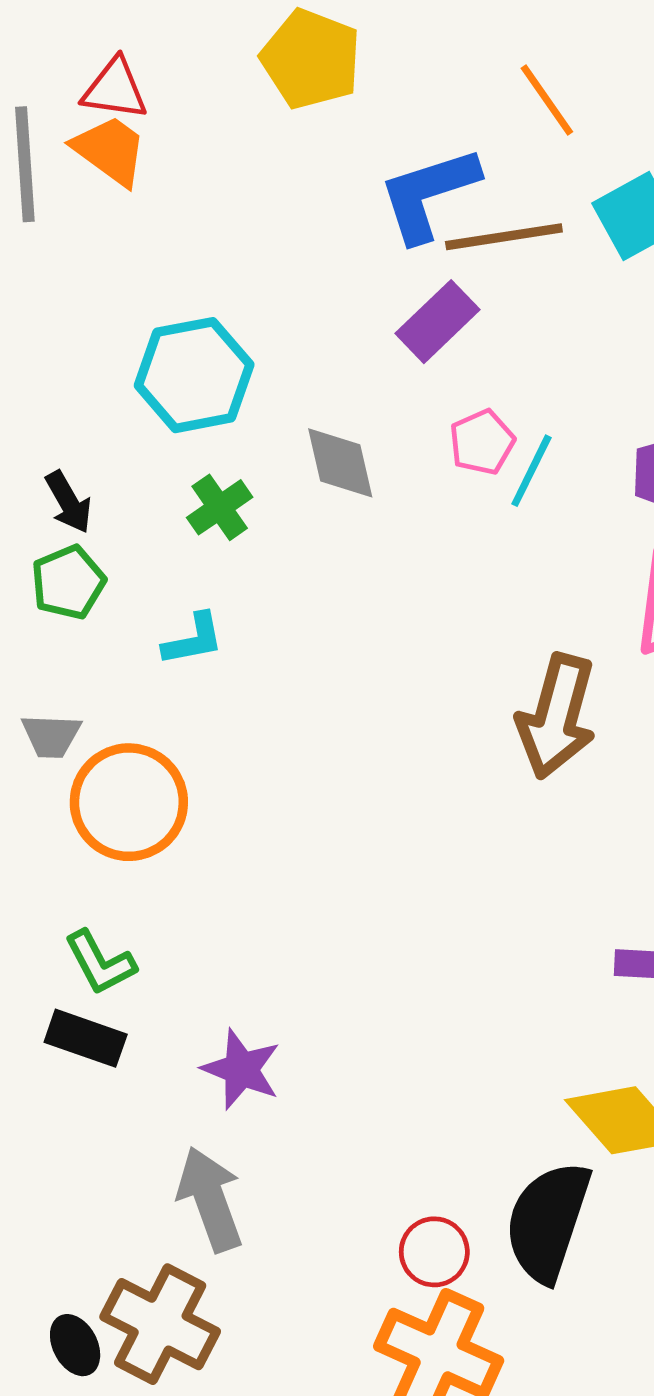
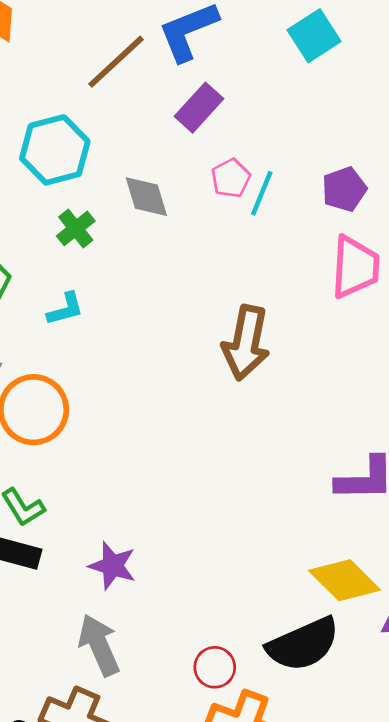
brown line: (504, 237) -> (116, 62), moved, turned -30
brown arrow: (557, 716) -> (246, 343), moved
black semicircle: (548, 1222) -> (303, 644), turned -128
red circle: (434, 1252) -> (215, 667), moved

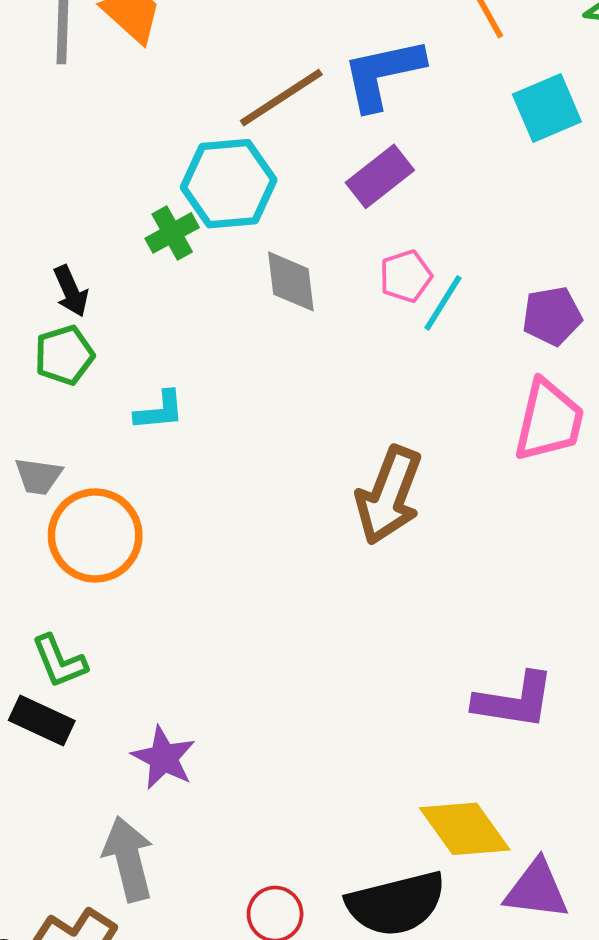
cyan hexagon: (55, 150) -> (229, 184), moved
green cross: (76, 228) -> (172, 233), moved

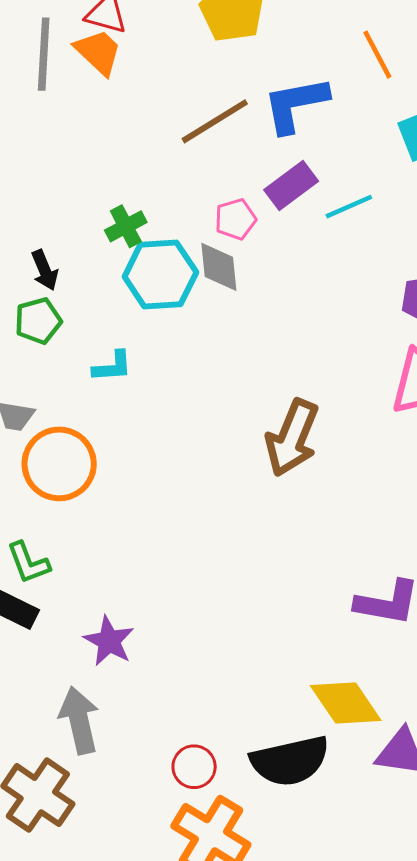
cyan hexagon: (229, 184) -> (160, 275), moved
pink pentagon: (406, 276) -> (235, 219), moved
cyan line: (443, 303) -> (349, 207), moved, turned 33

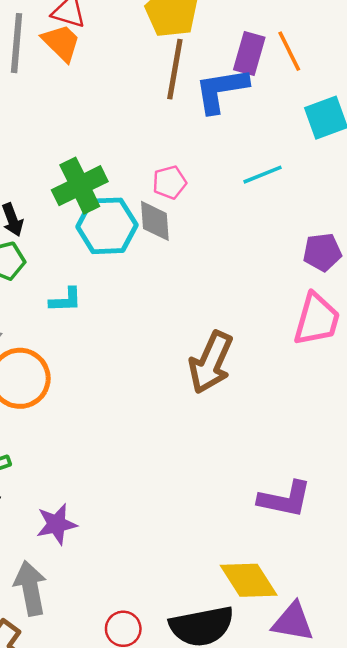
brown line: (215, 121) -> (175, 69), moved, turned -50
purple rectangle: (291, 186) -> (249, 53), moved, turned -39
green cross: (126, 226) -> (80, 186), size x1.6
purple star: (109, 641) -> (57, 524), turned 30

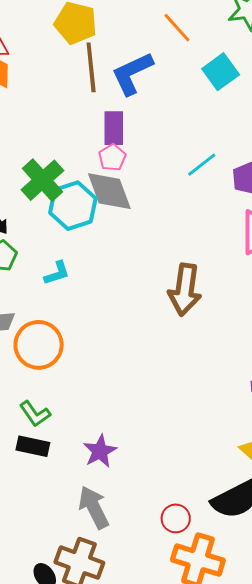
purple rectangle: (249, 53) -> (114, 128), moved
cyan line: (262, 175) -> (202, 165), moved
gray diamond: (155, 221) -> (109, 191), size x1.4

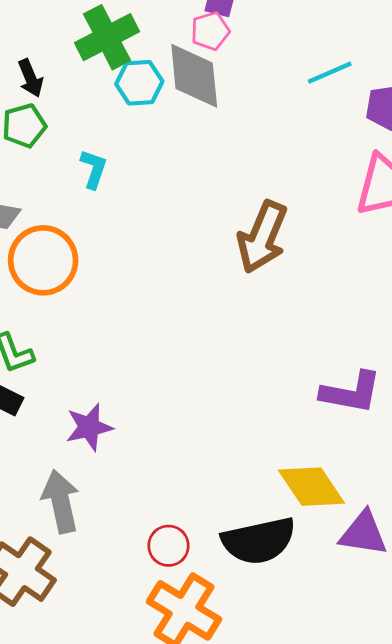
cyan hexagon: (73, 206) -> (139, 83), size x0.7
cyan L-shape: (57, 273) -> (94, 169), turned -68

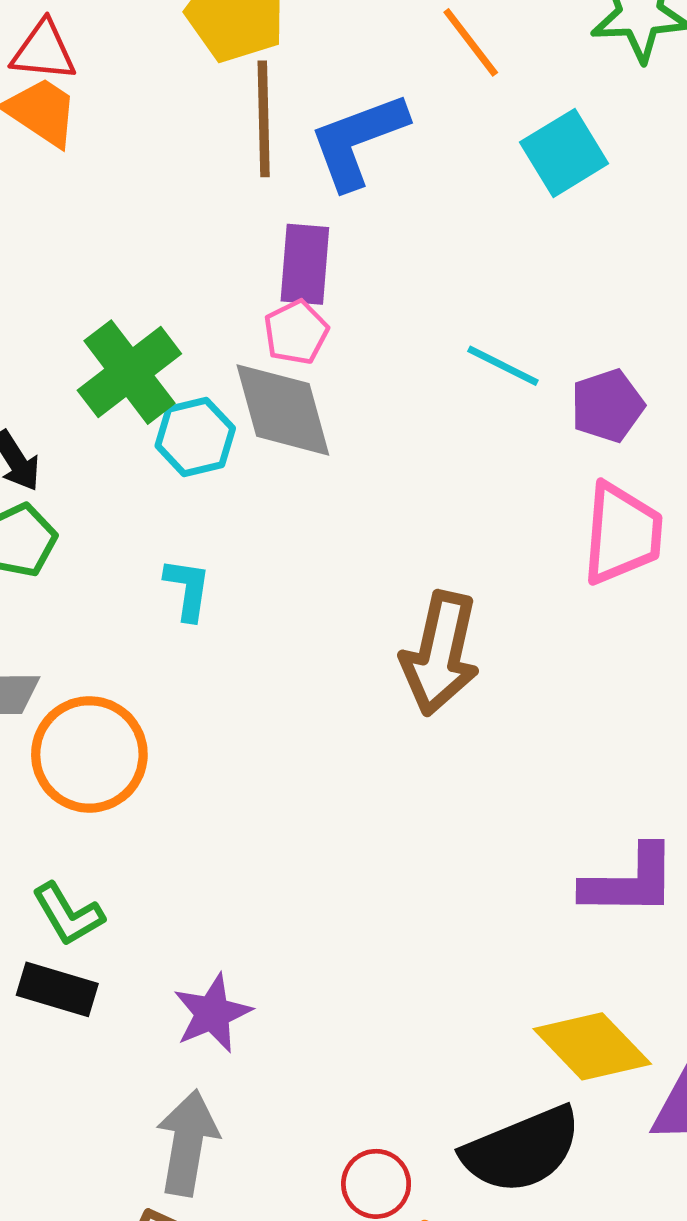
cyan line: (330, 73) -> (503, 366), turned 60
cyan L-shape: (94, 169) -> (188, 589), moved
gray arrow: (61, 502) -> (187, 1143), turned 32

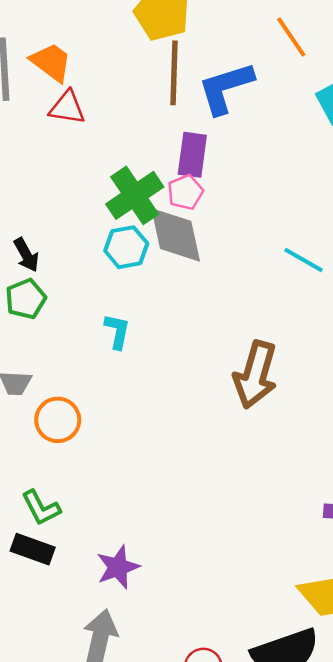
red triangle: (44, 51) -> (67, 108), moved
cyan line: (503, 366) -> (304, 260), moved
green cross: (129, 372) -> (135, 195), moved
orange circle: (89, 754) -> (58, 420), size x0.7

